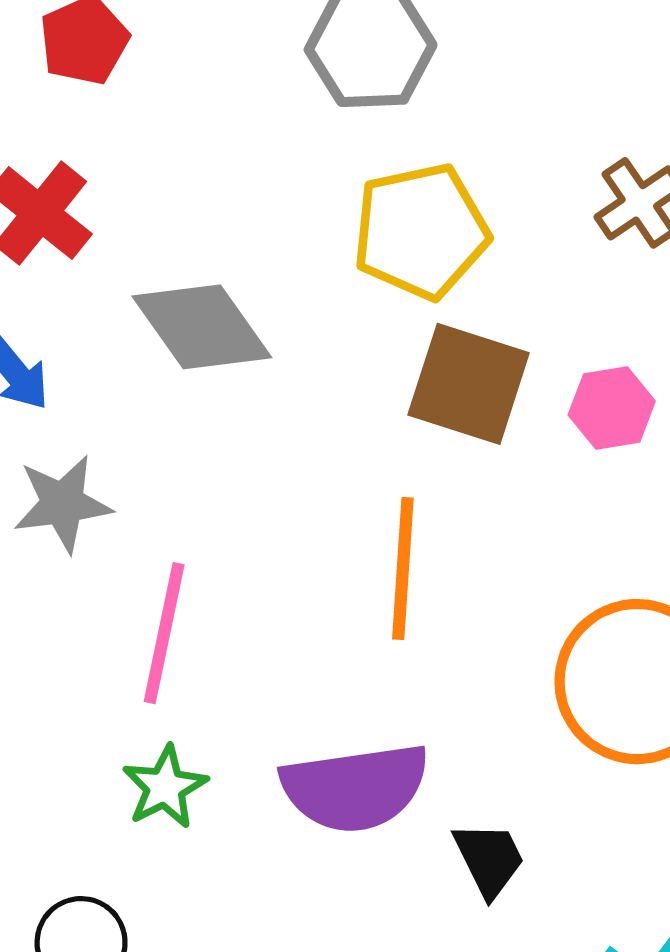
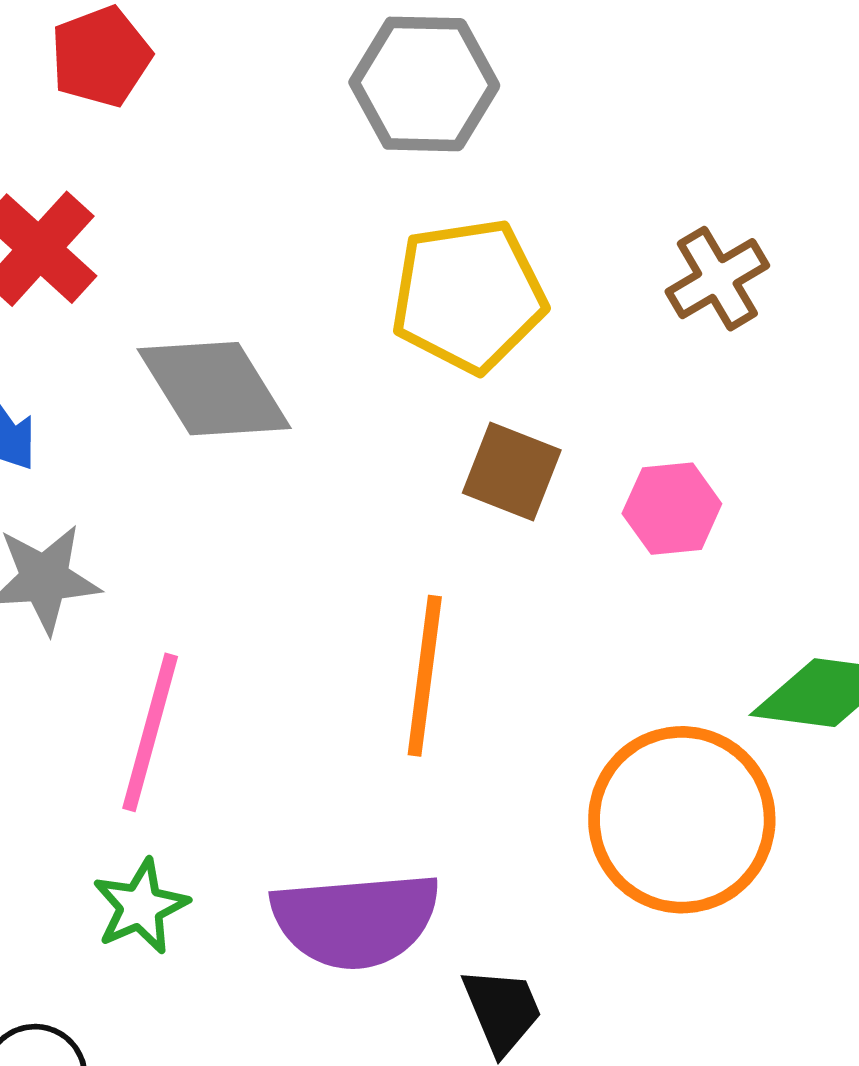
brown square: (469, 384) -> (512, 471), size x0.7

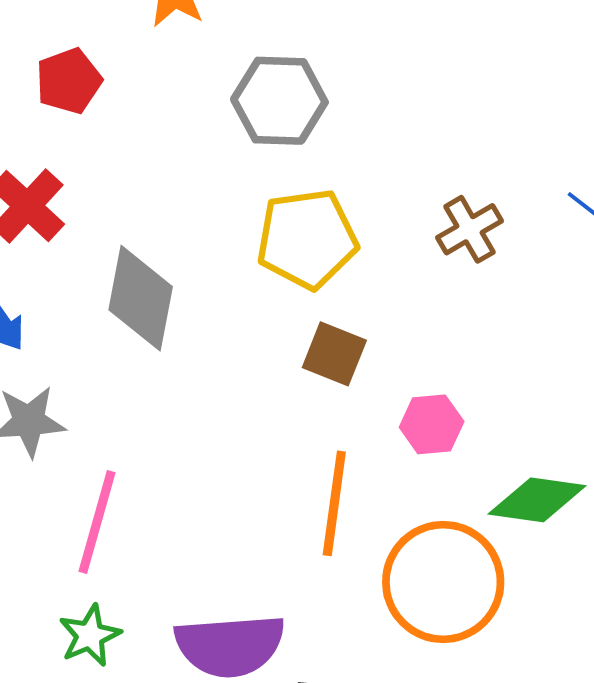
gray diamond: (214, 389) -> (141, 298), turned 42
pink hexagon: (672, 509) -> (432, 424), moved
orange line: (425, 676) -> (334, 503), moved

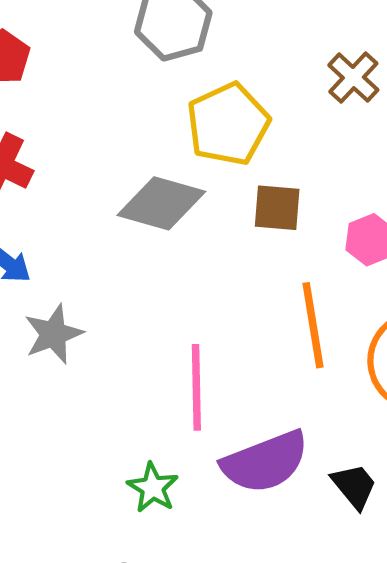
gray diamond: (141, 298) -> (161, 203), moved, turned -68
pink line: (97, 522) -> (196, 387), moved

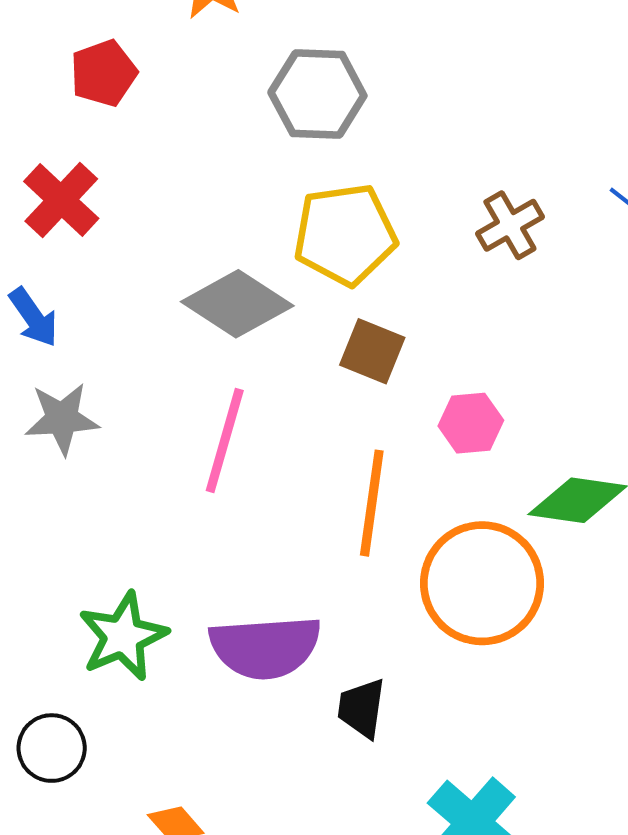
pink line: (196, 387) -> (225, 440), moved
black trapezoid: (354, 486) -> (362, 708), turned -150
green star: (153, 488) -> (123, 636), size x1.4

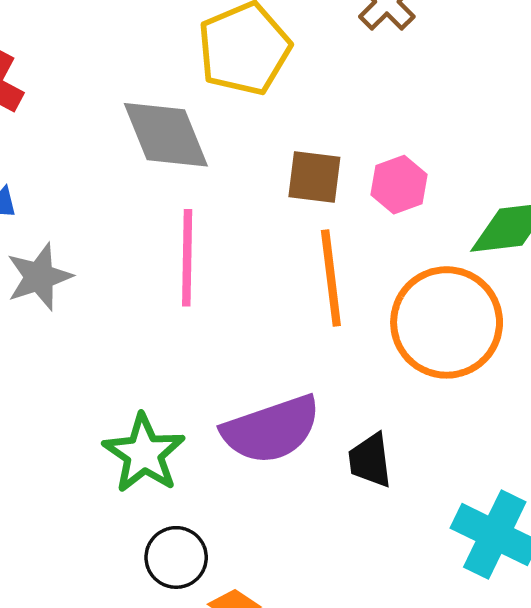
gray diamond: (237, 304) -> (166, 135), turned 50
brown square: (372, 351) -> (314, 177), moved
black circle: (52, 748) -> (176, 557), moved

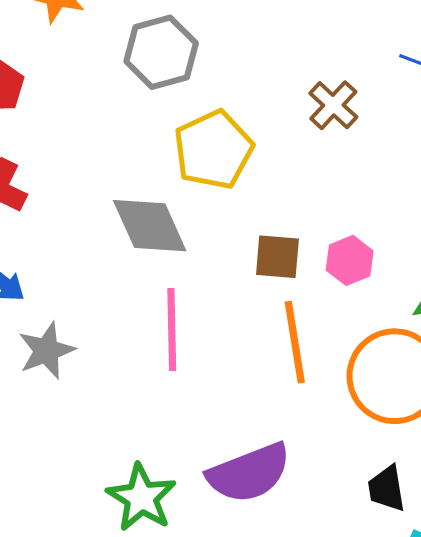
black trapezoid: (370, 460) -> (387, 489), moved

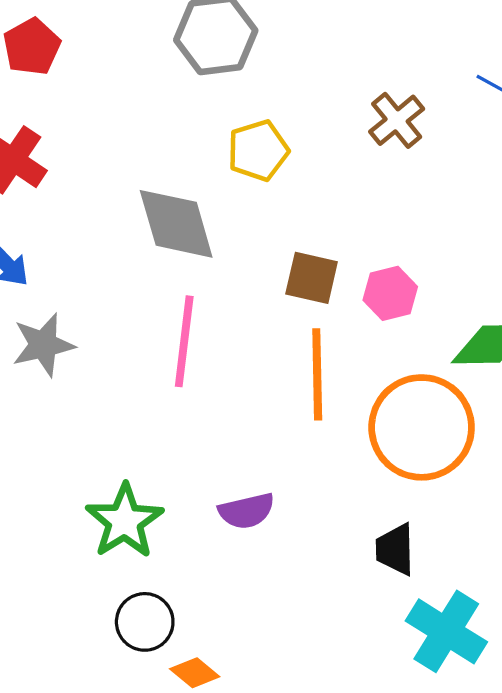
yellow pentagon: (213, 150) -> (258, 151), size x0.7
purple semicircle: (249, 473) -> (247, 511), size x0.6

